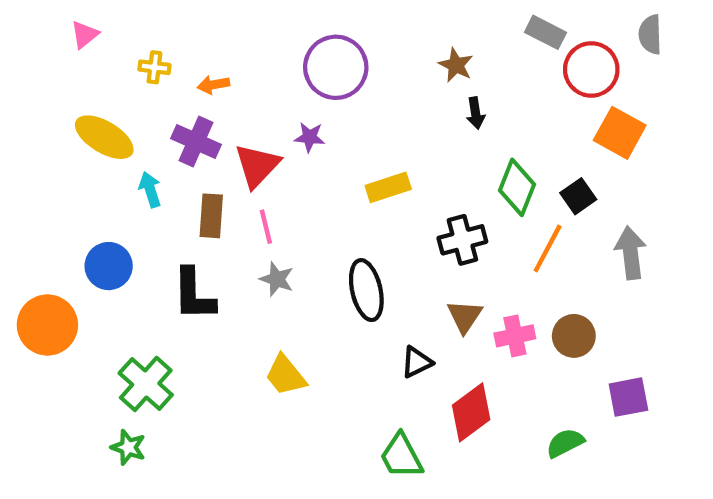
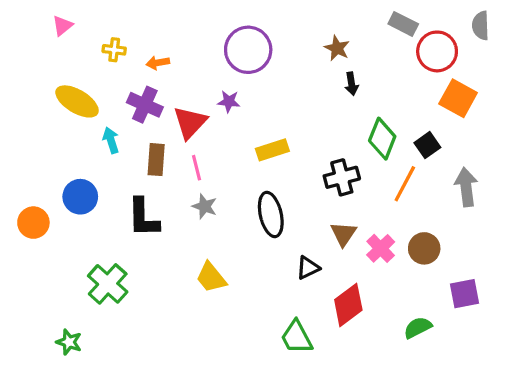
yellow rectangle: (388, 187) -> (272, 150), moved
orange circle: (47, 325) -> (33, 223), moved, size x0.7
pink cross: (515, 336) -> (381, 248), turned -32
green star: (128, 447) -> (69, 342), moved

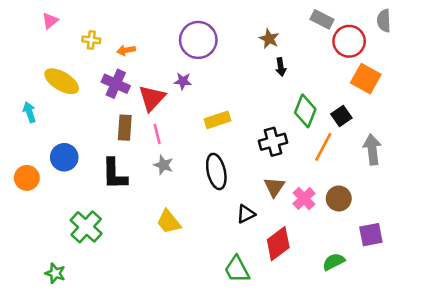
cyan arrow: (111, 140) -> (29, 112), moved

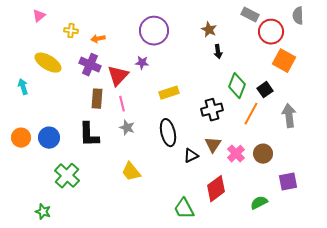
blue circle: (64, 157) -> (49, 138), moved
black triangle: (246, 214) -> (191, 156), moved

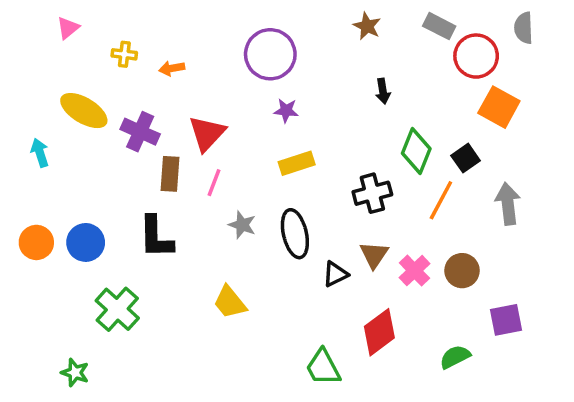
brown star: (209, 30) -> (367, 26), moved
purple star: (142, 63) -> (286, 111), moved
purple cross: (90, 65) -> (140, 132), moved
pink line: (122, 104) -> (214, 183), turned 35
gray star: (127, 128) -> (242, 225), moved

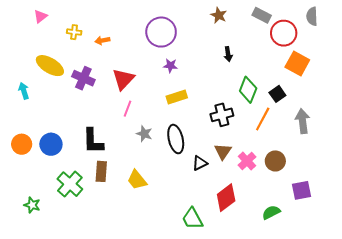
brown rectangle: (170, 174) -> (101, 171), moved
green star: (75, 373) -> (32, 205), moved

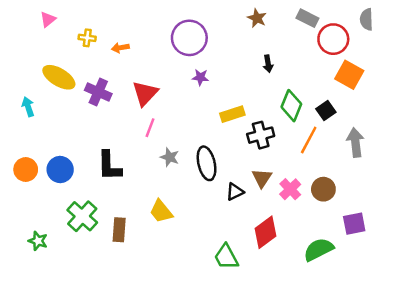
yellow rectangle: (177, 97) -> (232, 114), moved
brown rectangle: (101, 171) -> (119, 230), moved
green semicircle: (271, 212) -> (319, 249), size x1.4

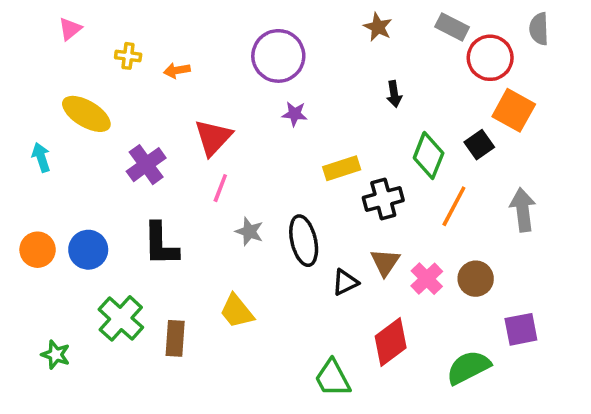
purple cross: (98, 92) -> (146, 165), moved, turned 30
black square: (326, 110) -> (479, 145), moved

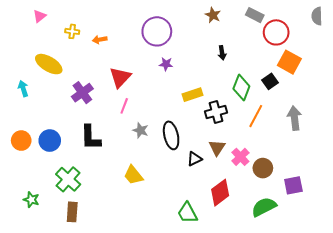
gray semicircle: (539, 29) -> (317, 16), moved
brown circle: (476, 279) -> (263, 168), moved
brown rectangle: (175, 338) -> (72, 212), moved

